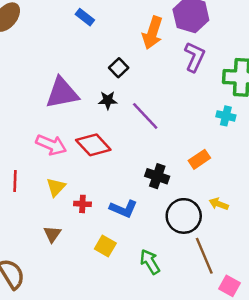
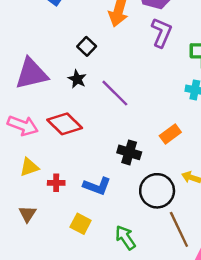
black star: (108, 100) -> (77, 79), turned 30
yellow triangle: (56, 187) -> (29, 167), turned 30

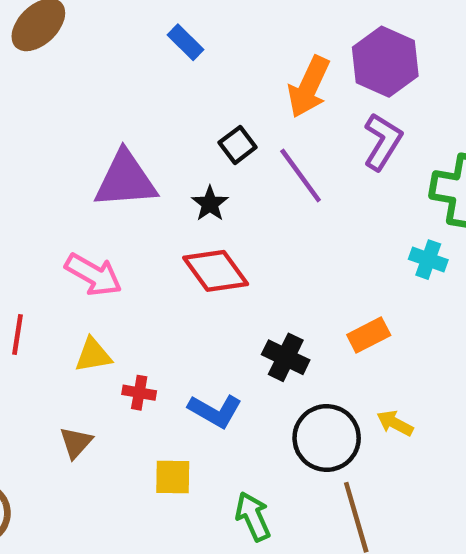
purple line: (115, 93) -> (301, 175), moved
red diamond: (65, 124) -> (216, 271), moved
yellow square: (81, 224) -> (173, 477), turned -36

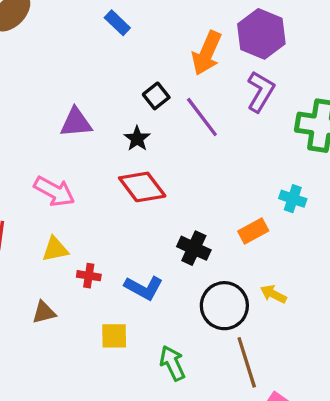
purple triangle: (125, 180) -> (76, 123), size x0.7
cyan cross: (428, 260) -> (293, 199), moved
brown triangle: (76, 443) -> (44, 312), turned 35

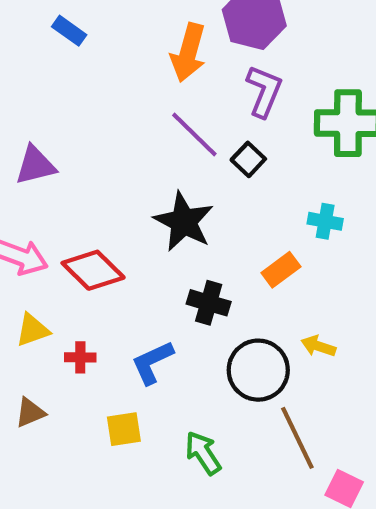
black square: (156, 96) -> (248, 159), moved
black star: (137, 139) -> (184, 222), moved, size x1.8
red diamond: (142, 187) -> (93, 270), moved
blue L-shape: (144, 288) -> (152, 362), turned 135

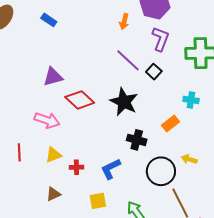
blue rectangle: (69, 31) -> (49, 20), moved
orange arrow: (188, 53) -> (124, 22), size x0.6
red diamond: (93, 270) -> (80, 100), moved

